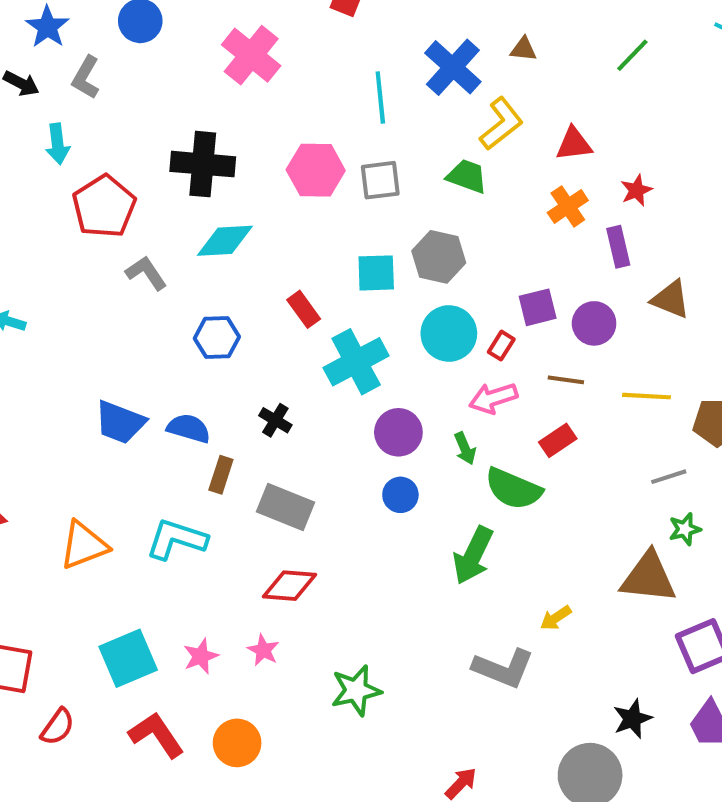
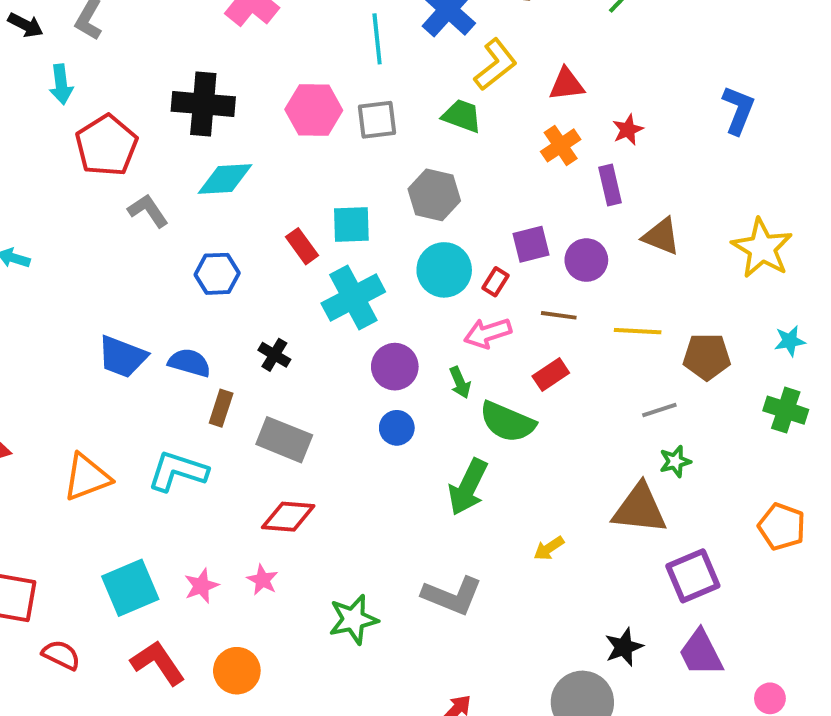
cyan square: (376, 273) -> (351, 224), moved
gray L-shape: (503, 668) -> (452, 596), moved
red semicircle: (58, 727) -> (61, 655), turned -99

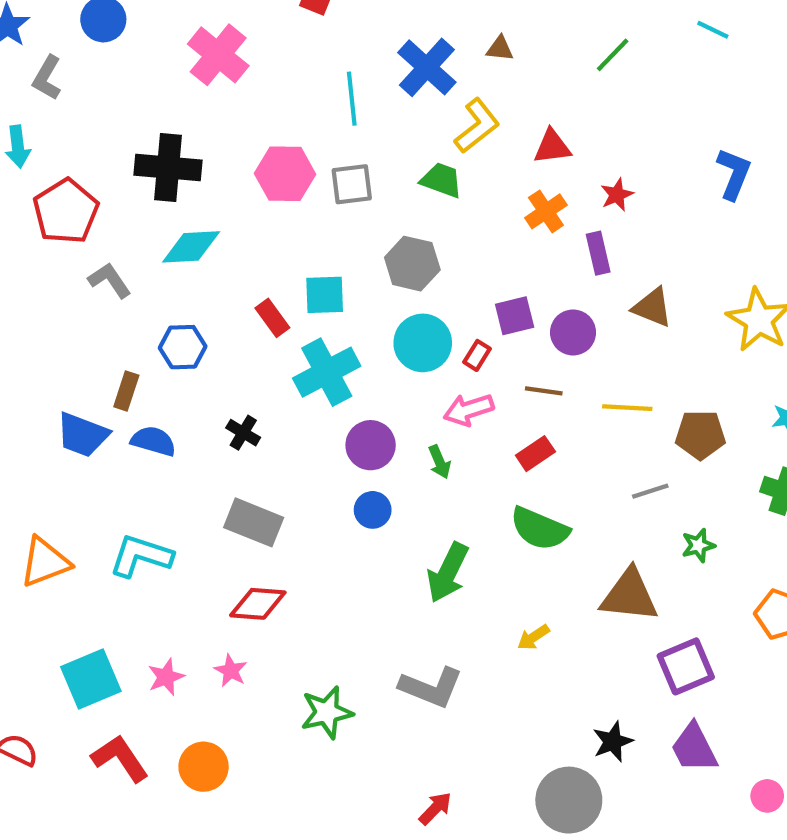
brown rectangle: (221, 408) -> (126, 391), moved
green semicircle: (507, 422) -> (540, 529), moved
green star: (675, 461) -> (698, 545), moved

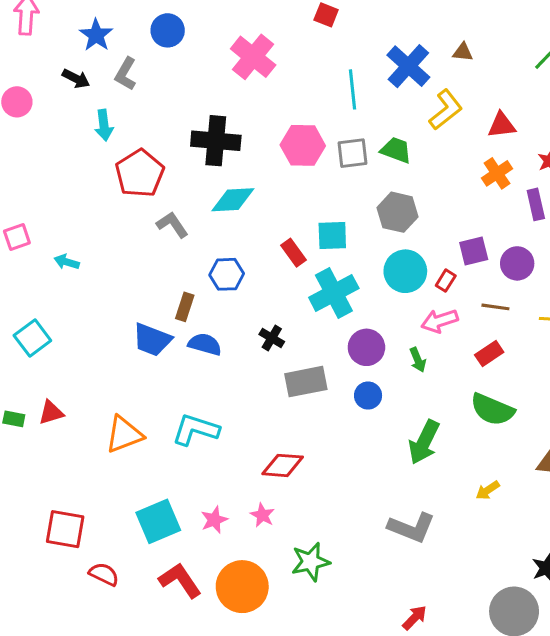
green trapezoid: (442, 180) -> (396, 150), moved
gray rectangle: (254, 522) -> (306, 382), moved, turned -33
green star: (327, 712) -> (311, 562), moved
orange circle: (204, 767) -> (242, 587), size x1.4

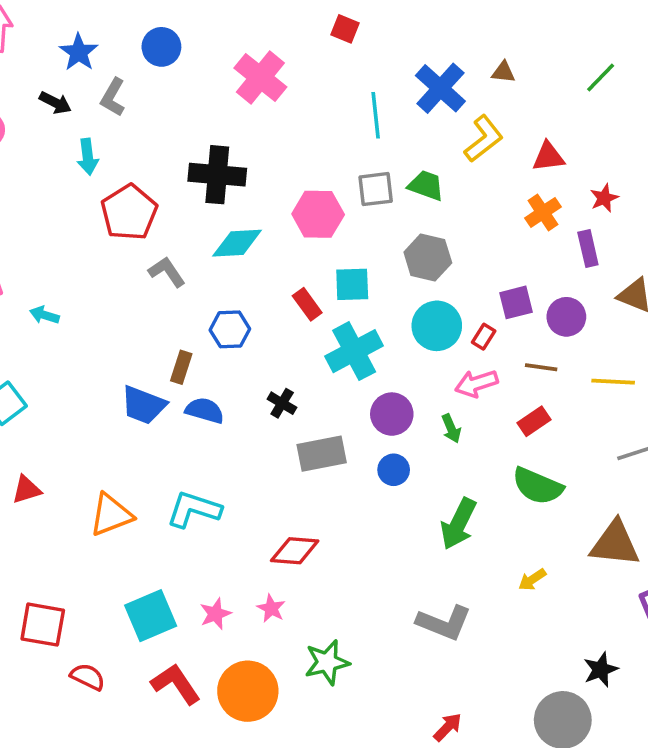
pink hexagon: (303, 145) -> (318, 214), moved

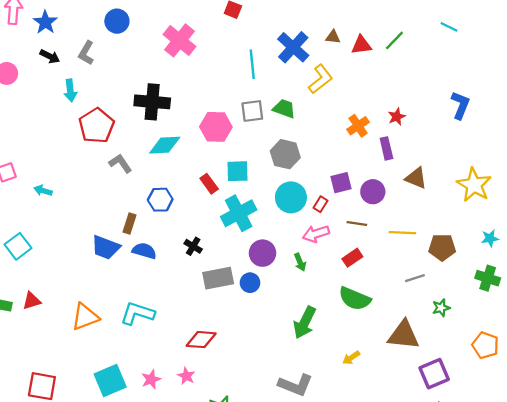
blue star: (79, 52) -> (45, 22), moved
red triangle: (548, 157) -> (361, 45), moved
blue circle: (394, 470) -> (250, 283), moved

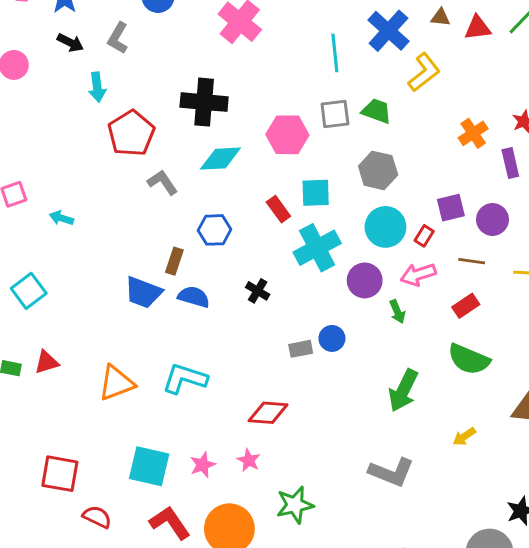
purple circle: (263, 253) -> (365, 280), moved
gray rectangle: (218, 278) -> (301, 349), moved, size x0.6
cyan square: (110, 380) -> (149, 466), turned 36

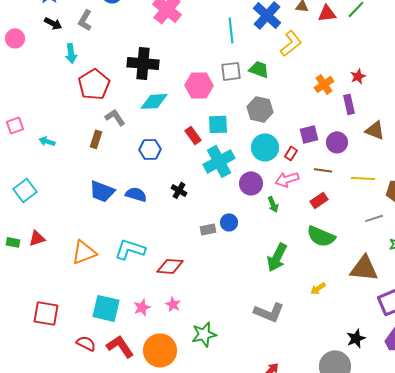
brown rectangle: (174, 261) -> (96, 139), moved
red diamond: (268, 413) -> (170, 266), moved
red semicircle: (97, 517) -> (86, 343), moved

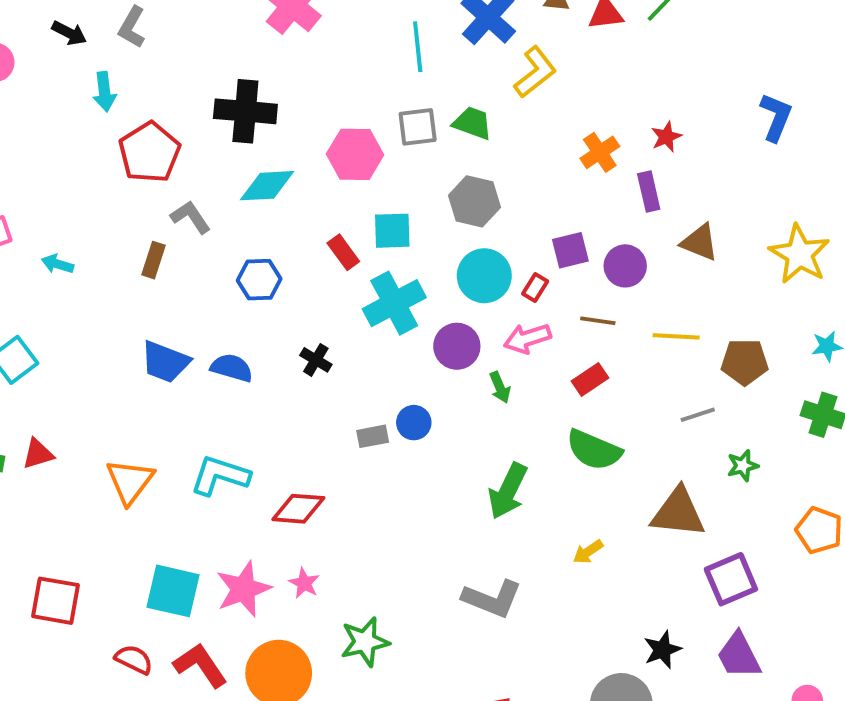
orange triangle: (84, 252) -> (130, 481), turned -32
pink star: (142, 307) -> (243, 589), size x1.6

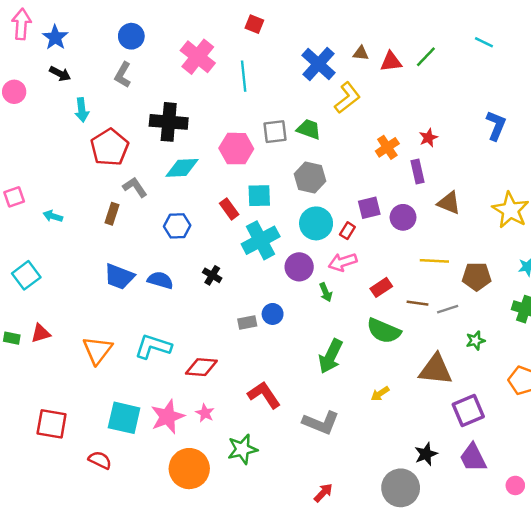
gray L-shape: (132, 27) -> (123, 75), moved
cyan line: (418, 47) -> (244, 76), moved
brown line: (598, 321) -> (418, 303), moved
red L-shape: (200, 665) -> (264, 395), moved

